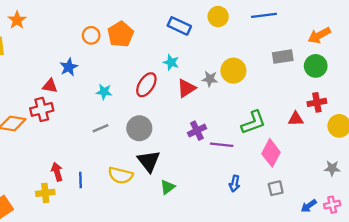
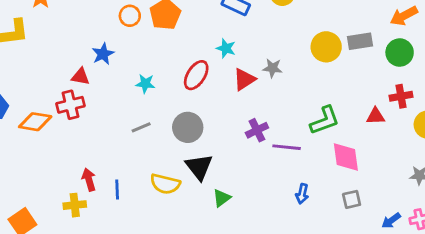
yellow circle: (233, 71) -> (326, 47), moved
pink diamond: (271, 153) -> (346, 157), turned -36

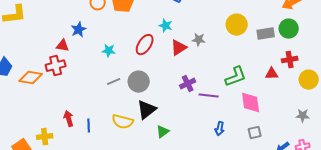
gray rectangle: (360, 41) -> (266, 34), moved
gray line: (141, 127) -> (114, 82), moved
black triangle: (199, 167) -> (147, 110), turned 30
yellow cross: (75, 205) -> (45, 137), moved

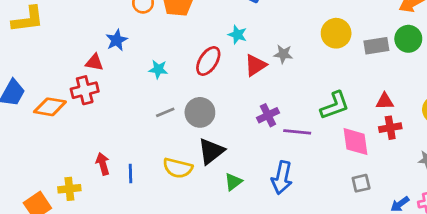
red cross: (290, 60) -> (390, 128), moved
blue arrow: (220, 129) -> (282, 178), moved, size x1.6

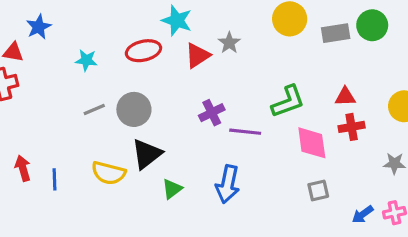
cyan star: (237, 35) -> (177, 20), size x1.4
gray star: (283, 54) -> (229, 43), turned 30
red ellipse: (208, 61) -> (143, 51), turned 44

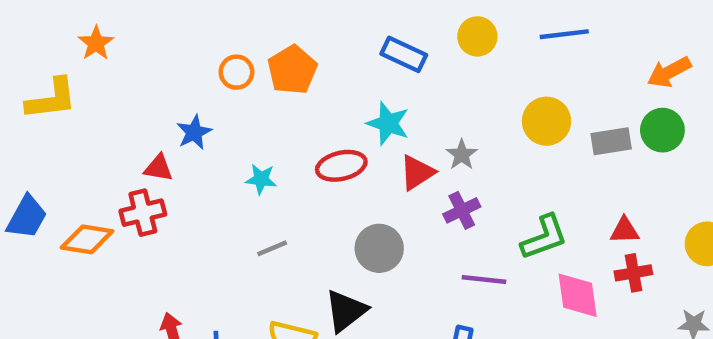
gray circle: (134, 109) -> (379, 248), moved
purple cross: (212, 113) -> (462, 210), moved

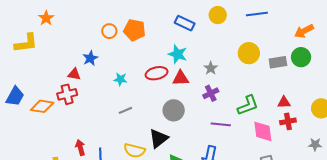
orange pentagon: (292, 70) -> (134, 30), turned -30
red triangle: (417, 172) -> (181, 78), moved, turned 30

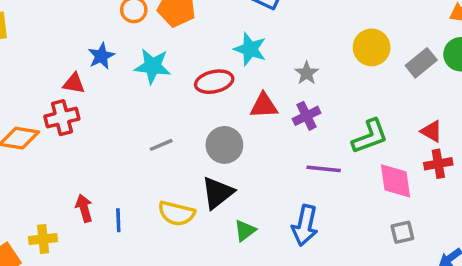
gray rectangle: (278, 62) -> (421, 63), turned -30
red triangle: (181, 78) -> (264, 106), moved
cyan star: (120, 79) -> (153, 66), moved, size x1.5
red triangle: (284, 102) -> (431, 131), turned 32
gray circle: (174, 110) -> (224, 145), moved

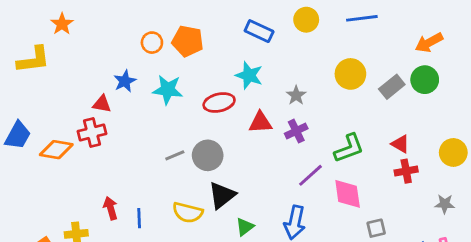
gray circle: (224, 145) -> (208, 155), moved
purple line: (324, 169) -> (310, 175), turned -48
pink diamond: (396, 181) -> (348, 194), moved

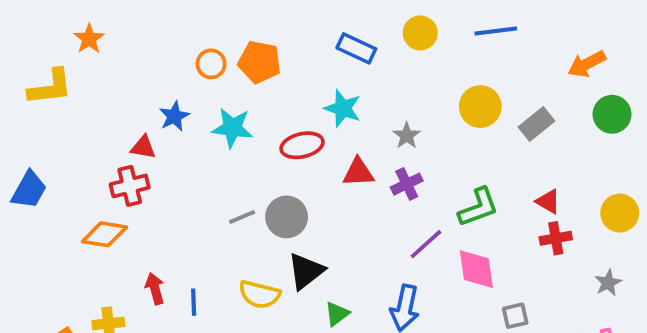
green circle: (425, 80) -> (612, 114), moved
orange diamond: (56, 150) -> (105, 234), moved
gray star: (445, 204) -> (608, 283), turned -30

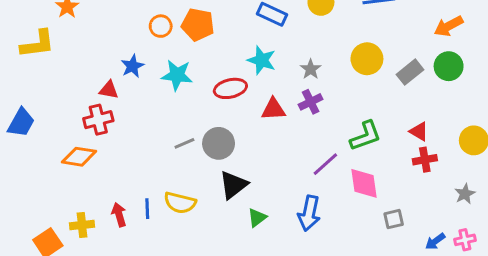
green circle: (612, 114) -> (449, 66), moved
gray star: (407, 136) -> (311, 69), moved
purple cross: (407, 184) -> (311, 102), moved
red arrow: (155, 289) -> (119, 215), moved
yellow semicircle: (259, 294) -> (180, 203), moved

